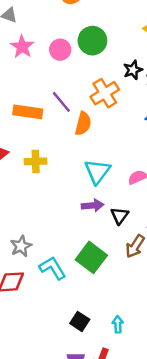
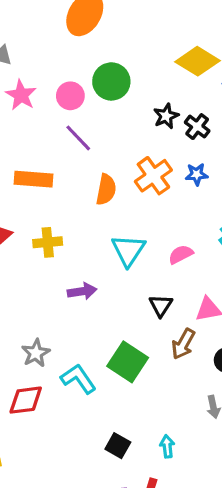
orange cross: (105, 93) -> (153, 176), moved
purple line: (61, 102) -> (78, 138), moved
purple arrow: (93, 206) -> (82, 291), moved

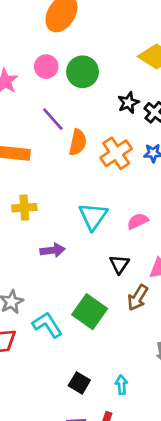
pink circle: (70, 96) -> (46, 67), moved
orange semicircle: (106, 190) -> (78, 142), moved

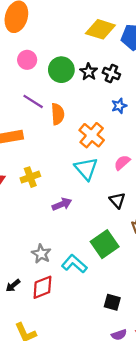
pink circle: (46, 67) -> (27, 60), moved
green circle: (83, 72) -> (61, 70), moved
orange cross: (116, 153) -> (92, 135), moved
green square: (90, 312) -> (105, 244), turned 36

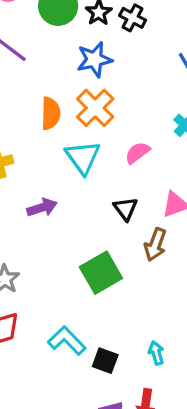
blue star: (119, 106) -> (94, 60), moved, size x1.5
orange semicircle: (58, 114) -> (51, 113), moved
cyan L-shape: (74, 264) -> (67, 341), moved

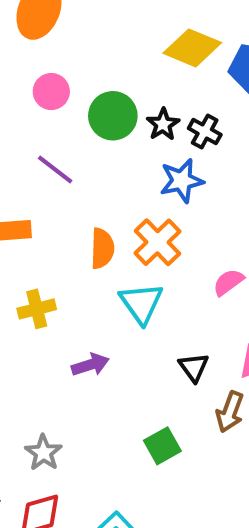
blue star: (94, 60) -> (182, 181), moved
pink semicircle: (137, 153) -> (228, 282), moved
green square: (101, 273) -> (162, 446), size x0.7

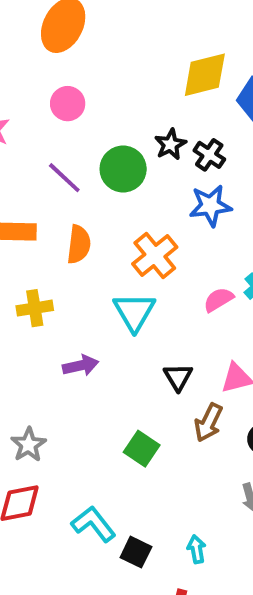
yellow diamond: (192, 48) -> (205, 75), turned -42
green circle: (113, 116) -> (123, 169), moved
blue star: (182, 181) -> (210, 206), moved
orange semicircle: (102, 248) -> (79, 244), moved
green square: (162, 446) -> (142, 449), turned -32

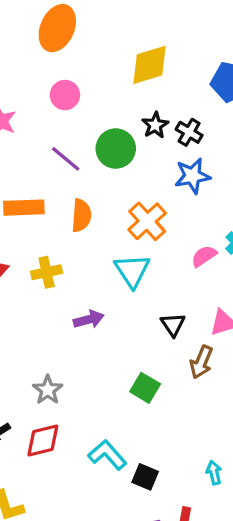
yellow diamond: (205, 75) -> (150, 65), moved
cyan arrow: (197, 549) -> (214, 473), moved

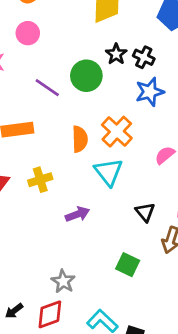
pink circle: (65, 95) -> (28, 33), moved
orange semicircle: (81, 215) -> (80, 139), moved
gray star: (48, 390) -> (63, 281), moved

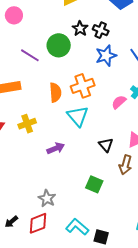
orange cross: (117, 132) -> (83, 86), turned 30

